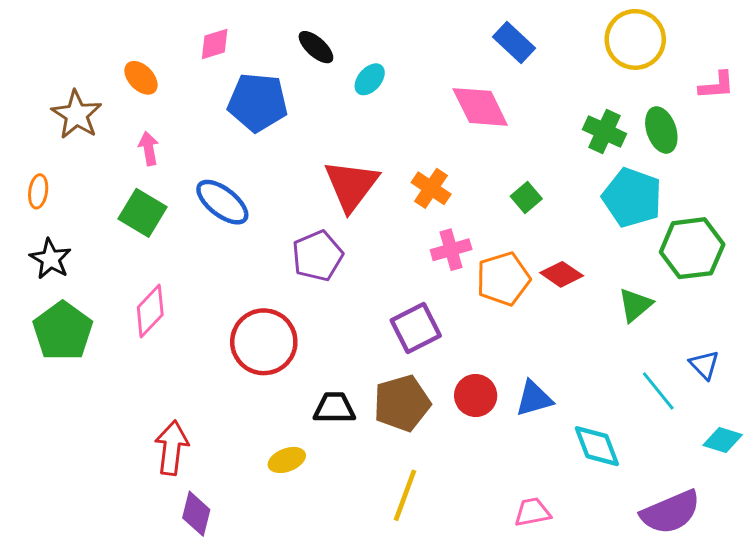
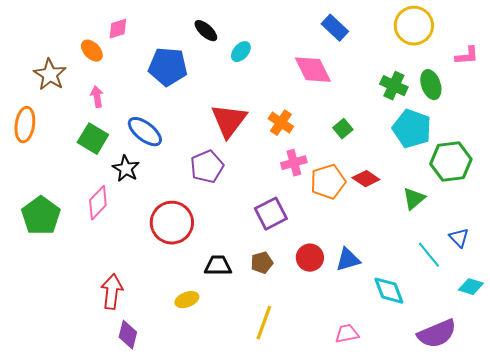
pink diamond: (215, 44) -> (118, 29), moved
orange ellipse: (38, 191) -> (25, 125), size x1.6
black star: (50, 259) -> (126, 169), moved
brown pentagon: (402, 403) -> (262, 263), size x0.6

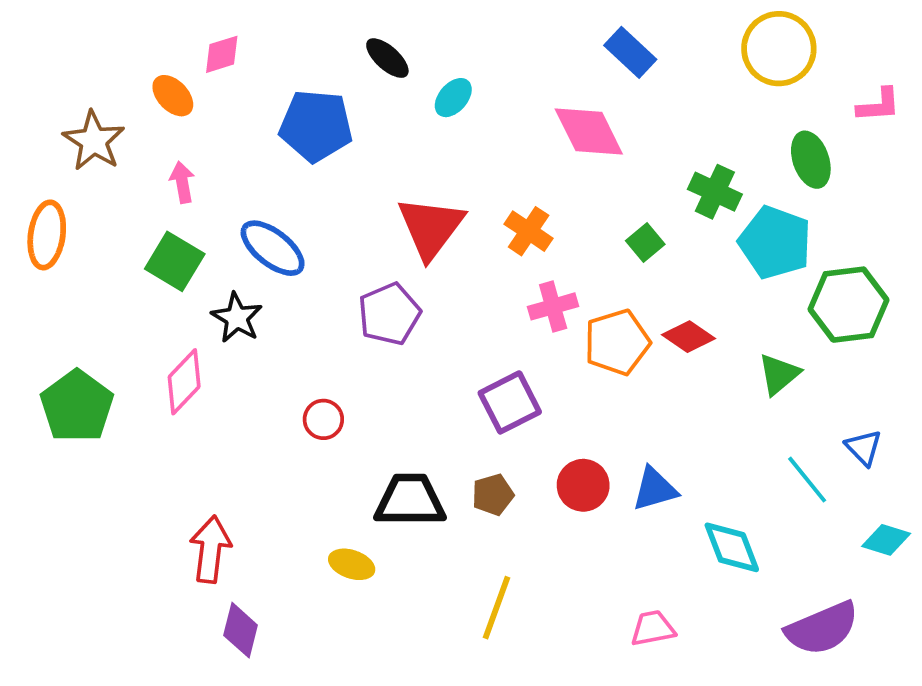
green cross: (394, 86) -> (715, 192), moved
red circle: (172, 223) -> (323, 419), size x0.5
black trapezoid: (218, 266) -> (410, 500), size x1.4
yellow ellipse: (187, 300) -> (352, 564), turned 40

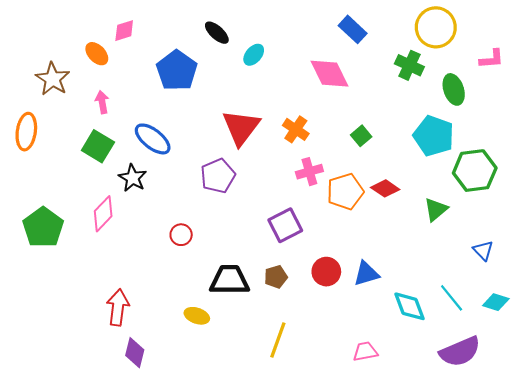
blue pentagon: (316, 126) -> (177, 71), turned 30
green cross: (715, 192) -> (409, 65), moved
cyan line: (807, 480) -> (452, 298), moved

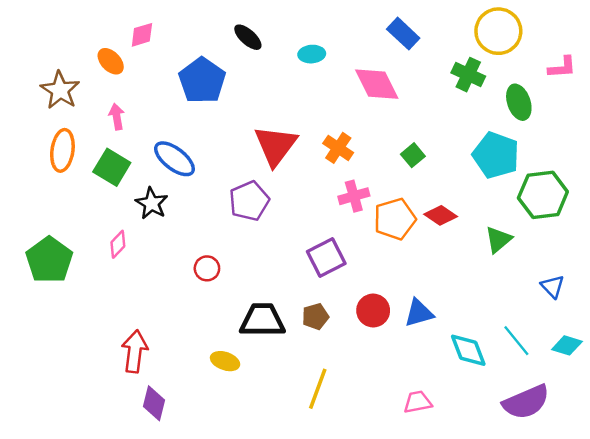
cyan ellipse: (254, 55) -> (312, 54), moved, turned 45
orange ellipse: (26, 132) -> (62, 150), moved
pink diamond: (103, 214) -> (118, 244), size x0.7

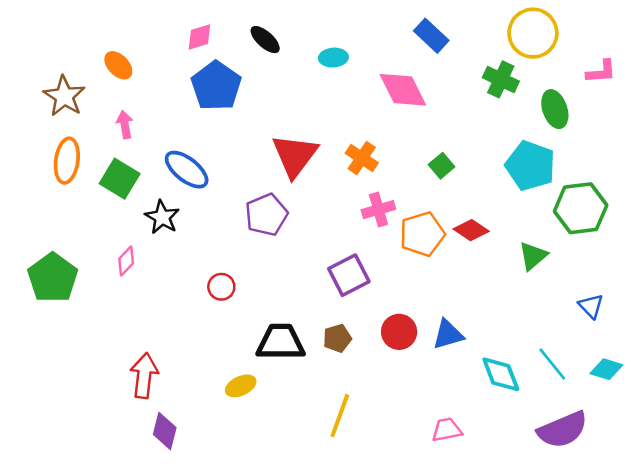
pink diamond: (142, 35) -> (199, 37), moved
yellow ellipse: (225, 361) -> (241, 386), turned -44

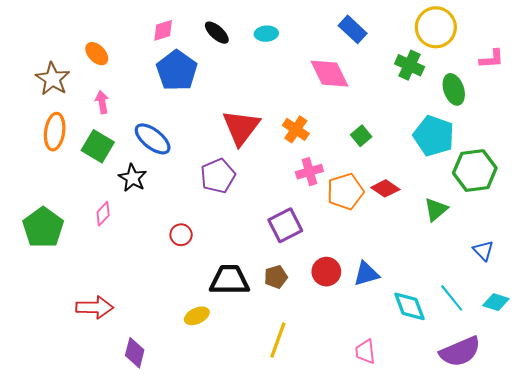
cyan ellipse: (333, 58) -> (266, 34), moved
red arrow: (144, 376) -> (95, 307), moved, turned 84
pink trapezoid: (447, 430) -> (365, 352), turned -85

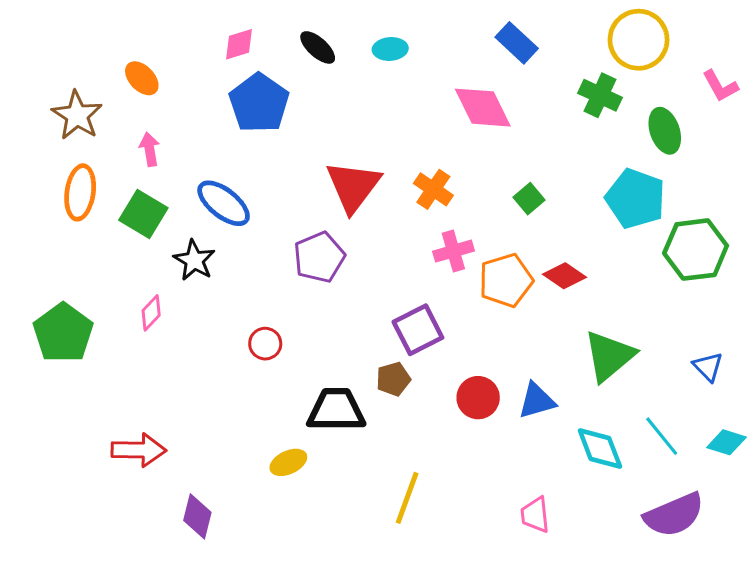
pink L-shape: (492, 59) -> (720, 86), turned 65
green triangle: (436, 209) -> (609, 356), moved, size x1.5
brown pentagon: (276, 277) -> (393, 379), moved

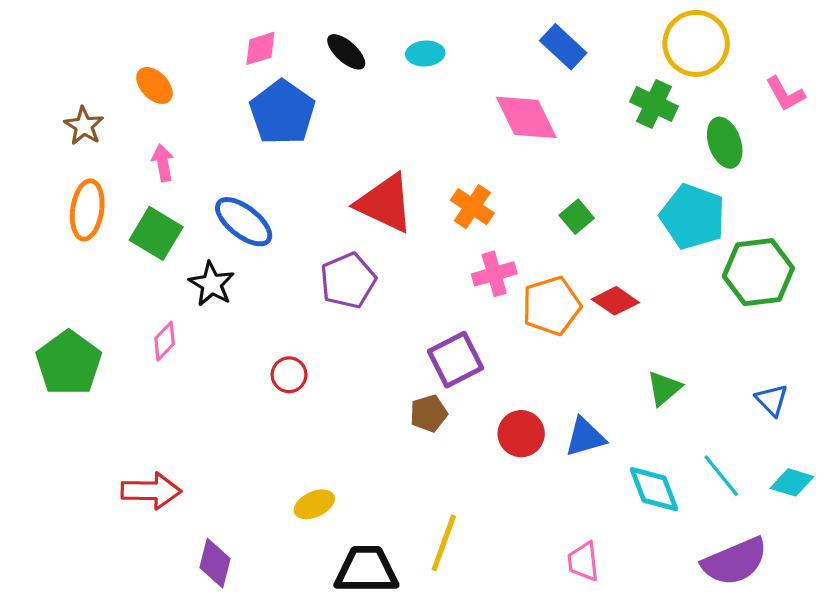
brown star: (77, 115) -> (84, 126), size x0.7
red triangle: (353, 186) -> (385, 203), turned -42
green triangle: (609, 356) -> (664, 388), size x0.6
black trapezoid: (336, 410) -> (366, 570), moved

